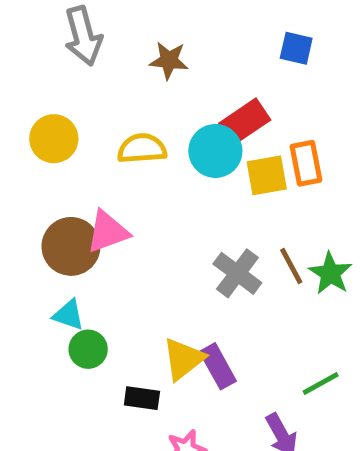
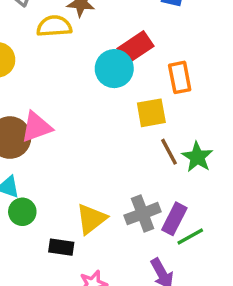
yellow semicircle: (142, 149) -> (54, 26), moved
yellow square: (267, 175) -> (151, 113), moved
gray cross: (237, 273) -> (143, 214), moved, turned 32
purple rectangle: (218, 366) -> (174, 219), moved, turned 56

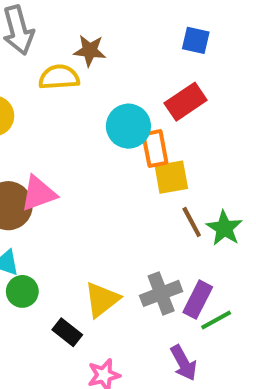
red rectangle: (135, 47) -> (186, 102), moved
orange rectangle: (180, 77) -> (155, 149), moved
black rectangle: (61, 247) -> (67, 332), turned 30

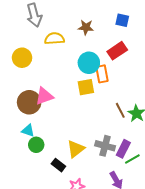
brown star: (90, 51) -> (86, 27), moved
yellow square: (171, 177) -> (86, 87), moved
gray cross: (161, 293) -> (105, 146), turned 36

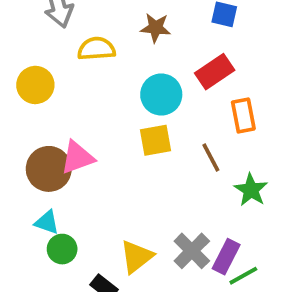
orange rectangle: (102, 74) -> (243, 115), moved
brown line: (120, 110) -> (211, 157), moved
gray cross: (105, 146) -> (192, 251), turned 30

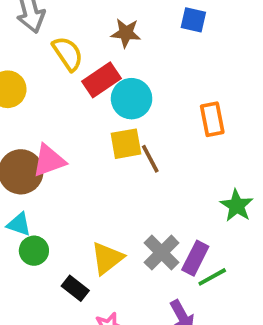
yellow semicircle: (96, 49) -> (68, 54), turned 60
red rectangle: (215, 72) -> (101, 80), moved
brown line: (211, 157) -> (150, 159), moved
green star: (251, 190) -> (237, 206), moved

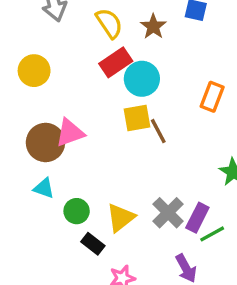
brown star: (126, 33) -> (153, 26), moved, turned 30
yellow semicircle: (68, 54) -> (109, 23), moved
orange rectangle: (212, 119) -> (212, 97), turned 32
green circle: (34, 251) -> (77, 211), moved

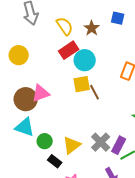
cyan triangle: (44, 188) -> (25, 127), size x1.5

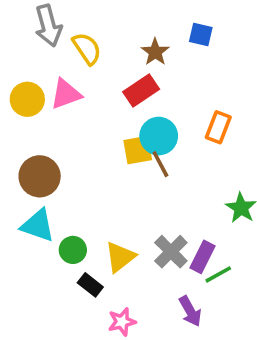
yellow semicircle: (65, 26) -> (87, 48), moved
red rectangle: (69, 50) -> (141, 90), moved
cyan circle: (85, 60) -> (159, 136), moved
pink triangle: (41, 93) -> (66, 94), moved

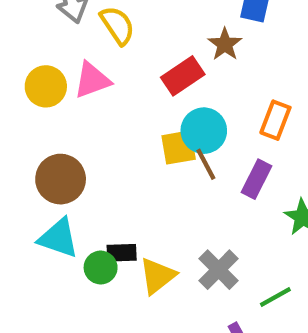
brown star: (155, 52) -> (225, 44), moved
purple rectangle: (202, 257) -> (256, 179), moved
black rectangle: (90, 285) -> (122, 253), moved, turned -40

